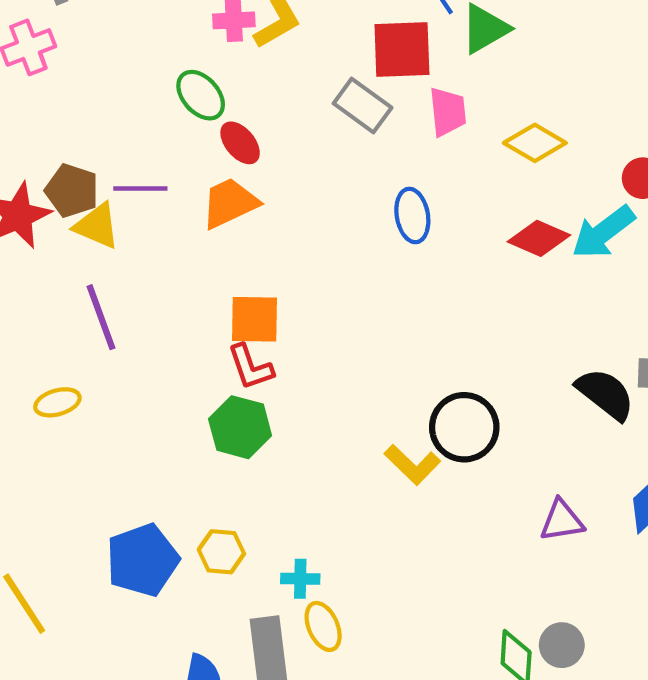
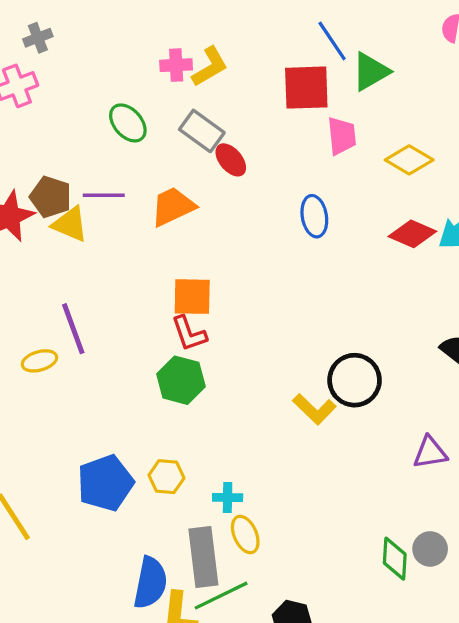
green ellipse: (201, 95) -> (128, 123), moved
gray rectangle: (363, 106) -> (202, 131), moved
red ellipse: (240, 143) -> (231, 160), moved
purple line: (101, 317) -> (73, 329), moved

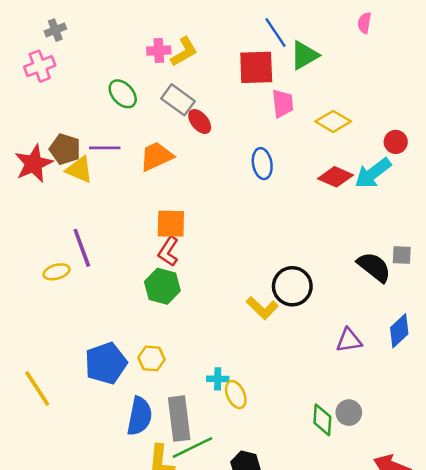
red L-shape: (189, 334) -> (168, 251), turned 52
cyan cross: (228, 498) -> (218, 379), moved
yellow ellipse: (245, 534) -> (236, 395), moved
blue semicircle: (150, 583) -> (140, 416), moved

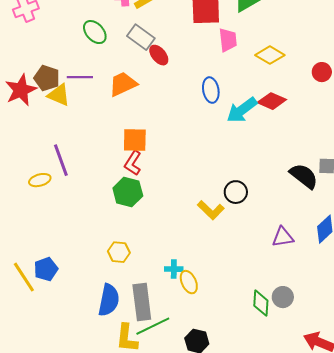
cyan arrow: (373, 173) -> (242, 110), moved
black circle: (292, 286) -> (236, 192), size x0.7
blue pentagon: (106, 363) -> (46, 269), moved, size x0.7

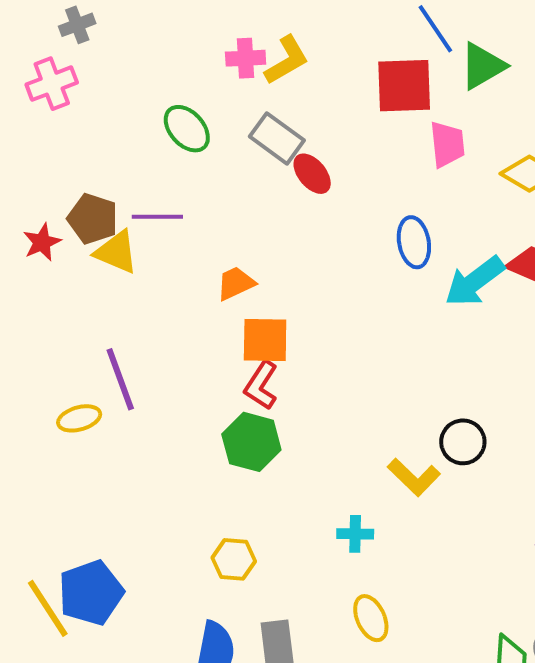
orange trapezoid: (123, 84) -> (236, 283), moved, size x0.7
red star: (21, 90) -> (42, 242), size x0.6
blue pentagon: (46, 269) -> (91, 593), size x1.4
cyan cross: (174, 269) -> (355, 534), moved

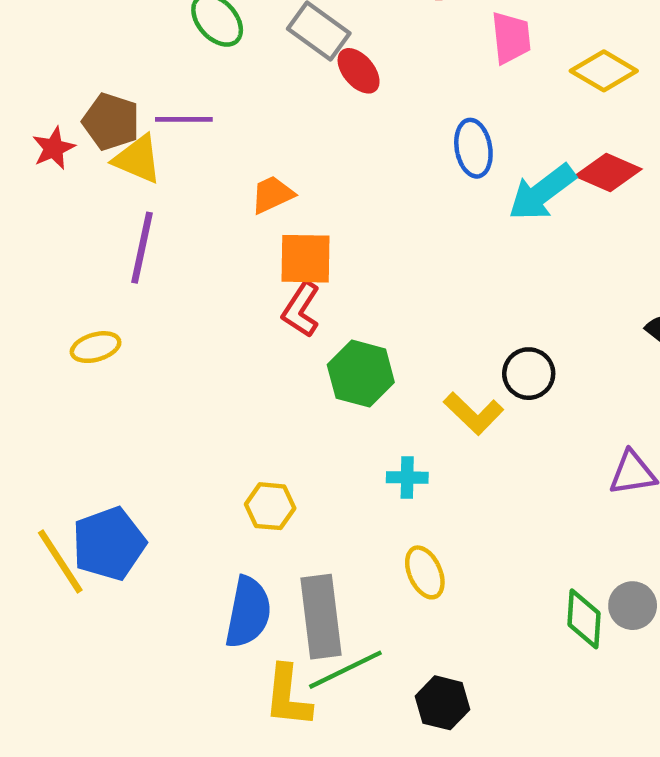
purple line: (120, 379) -> (142, 248), moved, turned 32
green hexagon: (251, 442) -> (361, 374), moved

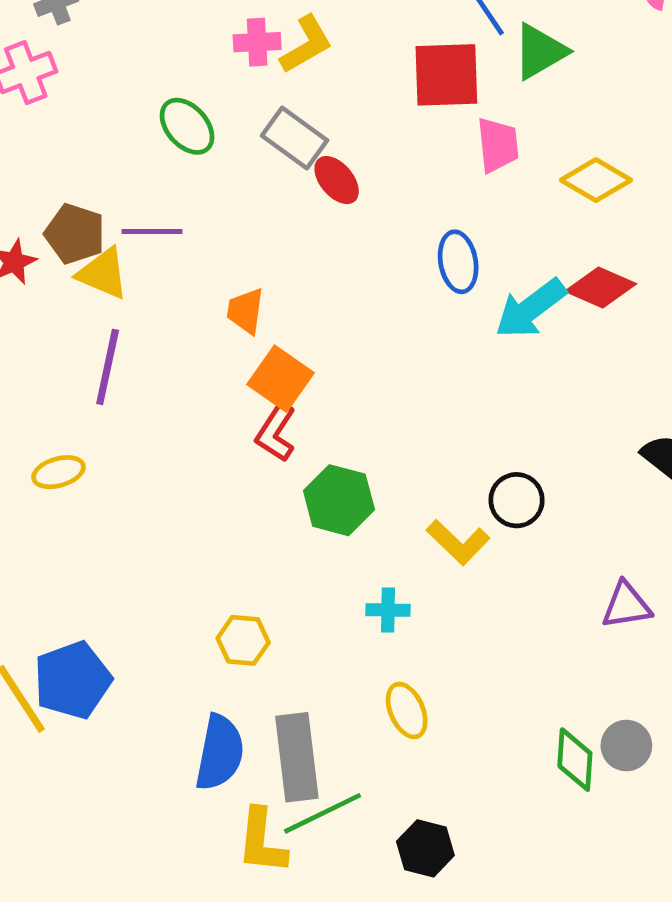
orange trapezoid: (272, 195) -> (245, 311), turned -57
orange square: (306, 259) -> (280, 379), turned 34

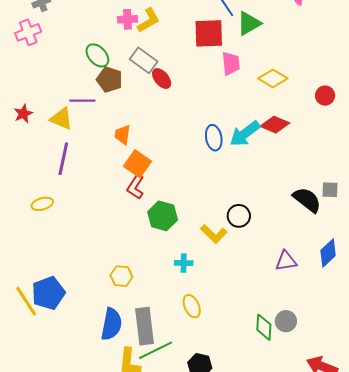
brown pentagon: (75, 234) -> (109, 80), moved
blue ellipse: (458, 262) -> (214, 138), moved

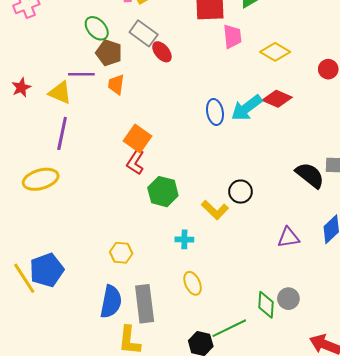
orange trapezoid: (122, 135) -> (116, 84), moved
yellow ellipse: (42, 204) -> (41, 179), size x1.6
green line: (156, 350) -> (229, 328), moved

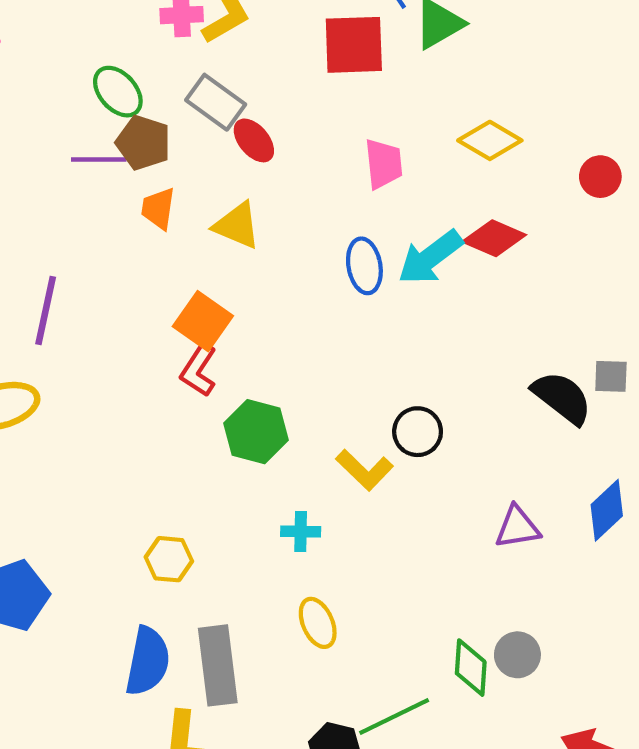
pink trapezoid: (232, 37) -> (384, 164), moved
purple line: (81, 74) -> (99, 160), moved
yellow triangle: (60, 93) -> (237, 225), moved

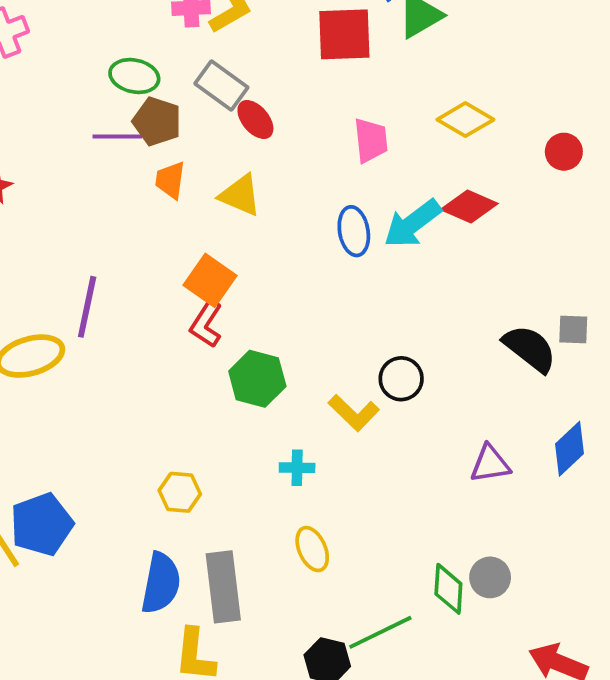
green ellipse: (118, 92) -> (134, 76), turned -36
purple line: (46, 310) -> (87, 307), moved

